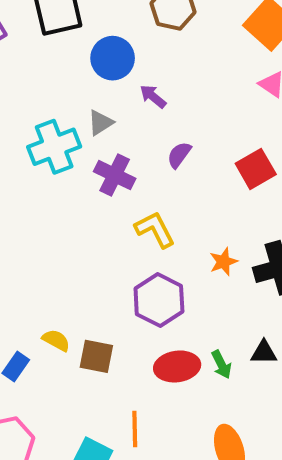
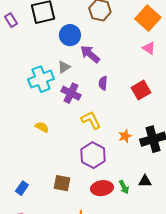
purple arrow: (153, 96) -> (90, 54), size x1.5
purple semicircle: (179, 155) -> (103, 83), turned -32
yellow semicircle: (56, 340) -> (42, 127), moved

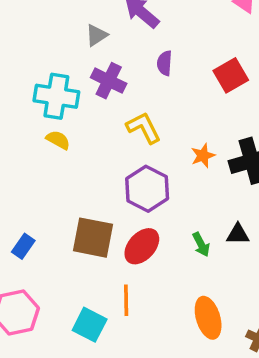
cyan cross: (41, 79) -> (56, 96), moved, turned 30
brown square: (62, 183) -> (93, 238), size x1.4
red ellipse: (102, 188) -> (142, 246), moved, turned -40

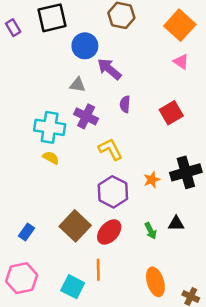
gray triangle: (96, 35) -> (78, 85), turned 42
orange star: (203, 156) -> (152, 180), moved
brown square: (93, 238) -> (75, 226), turned 32

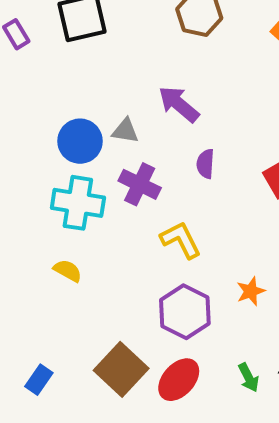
blue circle: (85, 46) -> (80, 141), moved
yellow semicircle: (51, 158) -> (68, 271), moved

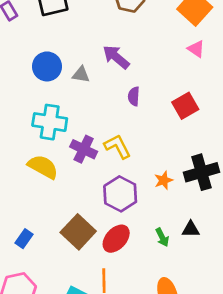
blue circle: (80, 141) -> (47, 66), moved
purple cross: (140, 184) -> (84, 149), moved
yellow semicircle: (68, 271) -> (43, 167), size x1.6

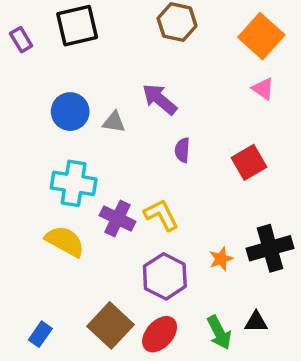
green arrow: (162, 237) -> (219, 332), size x1.4

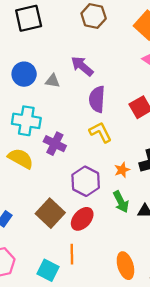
purple semicircle: (182, 150) -> (97, 99), size x1.6
yellow L-shape: (161, 215) -> (100, 132), moved
green arrow: (219, 332) -> (121, 202), moved

